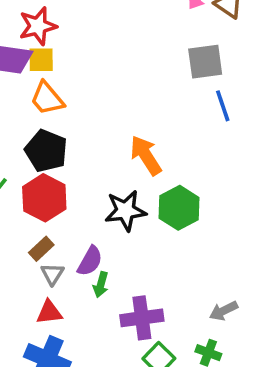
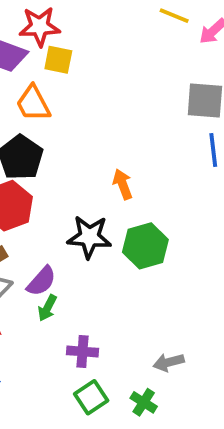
yellow square: (41, 60) -> (58, 60), moved
orange arrow: (146, 155) -> (123, 184), size x0.7
purple cross: (142, 318) -> (83, 352), size x0.7

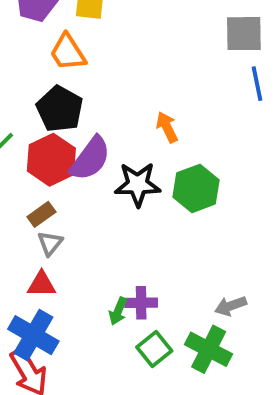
purple semicircle: (41, 281) -> (90, 159), moved, size x1.4
green arrow: (47, 308) -> (118, 311), moved
green cross: (144, 402) -> (209, 349), size x1.6

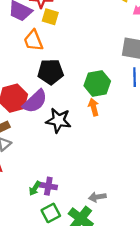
black pentagon: (60, 109) -> (51, 72), moved, turned 30
orange arrow: (167, 127) -> (94, 107), moved
green hexagon: (196, 188) -> (97, 83), moved

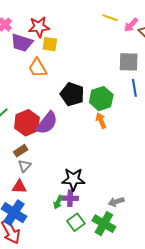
black pentagon: (51, 72) -> (72, 94), moved, turned 30
black star: (58, 120) -> (73, 179), moved

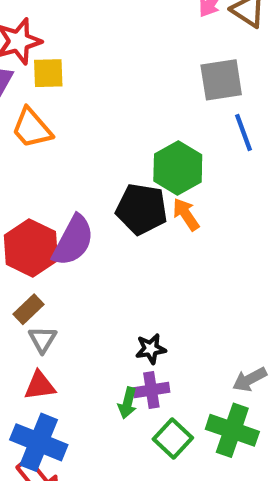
black pentagon: (72, 94) -> (142, 209), moved
black star: (73, 179) -> (151, 349), size x0.6

